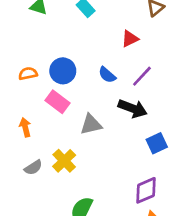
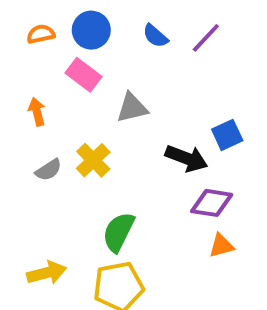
black arrow: (133, 108) -> (186, 158), moved
purple diamond: (146, 190) -> (212, 203), turned 32

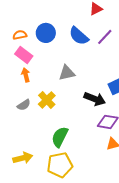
blue semicircle: (155, 36) -> (79, 36), size x1.5
pink rectangle: (83, 75) -> (24, 55), moved
orange arrow: (37, 112) -> (26, 75), moved

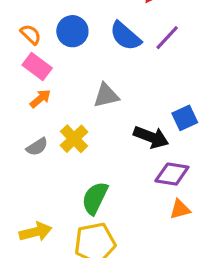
orange semicircle: (20, 35) -> (31, 34), turned 56
orange arrow: (26, 75) -> (40, 99), turned 64

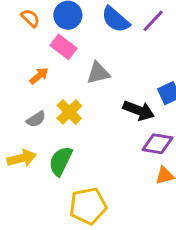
pink rectangle: (37, 67) -> (64, 47), moved
green semicircle: (95, 198) -> (61, 161), moved
yellow arrow: (36, 232) -> (22, 158), moved

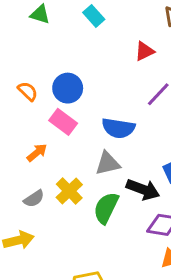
blue semicircle: (116, 20) -> (118, 128), moved, turned -32
gray triangle: (98, 73) -> (108, 163), moved
green semicircle: (61, 161) -> (106, 208), moved

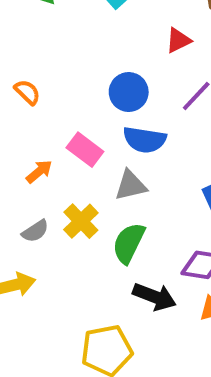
blue circle: (68, 88) -> (129, 92), moved
pink rectangle: (63, 122) -> (85, 150), moved
black arrow: (143, 189) -> (154, 297), moved

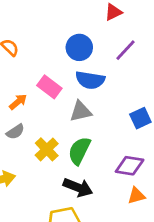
yellow cross: (81, 221) -> (47, 149), moved
gray semicircle: (35, 231) -> (15, 132), moved
black arrow: (154, 297) -> (78, 187), moved

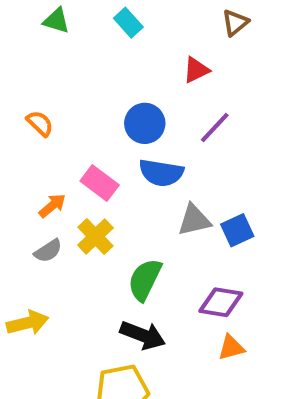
gray triangle: (81, 111) -> (194, 220), moved
yellow cross: (47, 149) -> (95, 236), moved

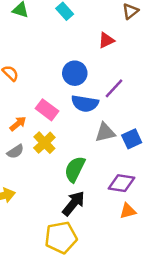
purple line: (215, 127) -> (114, 88), moved
black arrow: (143, 335) -> (74, 203), turned -72

